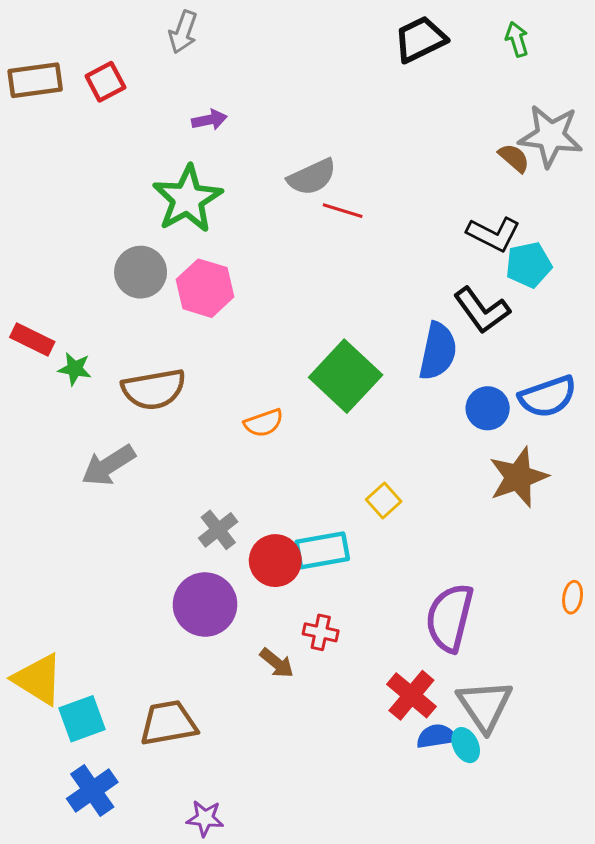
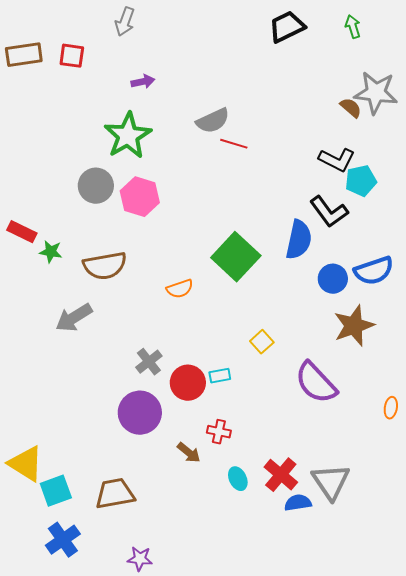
red square: (105, 82) -> (72, 56), turned 36
cyan rectangle: (322, 550) -> (220, 376), size x0.6
purple semicircle: (450, 618) -> (316, 383), moved, turned -57
cyan ellipse: (466, 745) -> (238, 479), moved

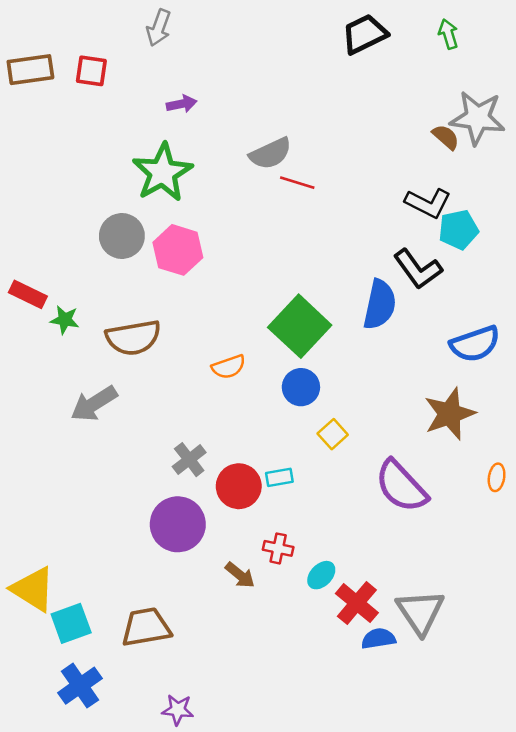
blue circle: (333, 279) -> (301, 387), moved
orange ellipse: (391, 408) -> (497, 477), moved
cyan ellipse: (238, 479) -> (321, 575), moved, turned 70

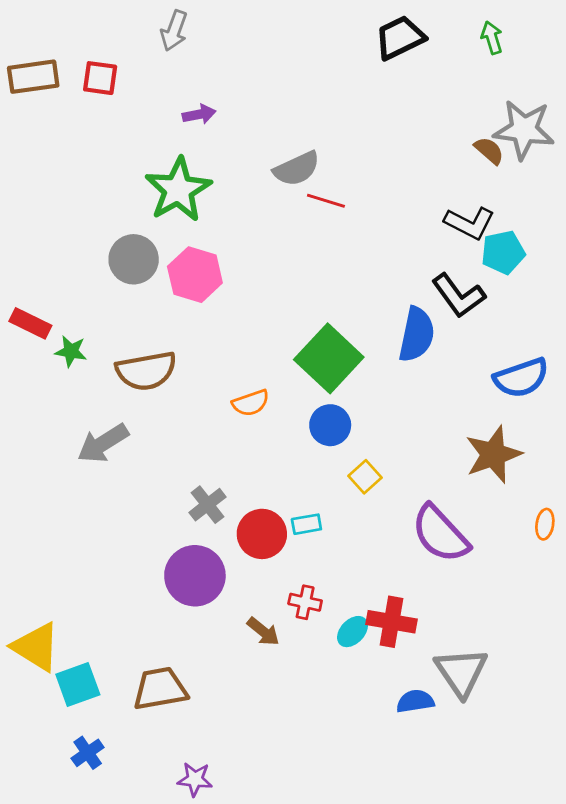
red cross: (357, 603) -> (392, 622), moved, turned -30
blue cross: (80, 686) -> (88, 753), size x0.7

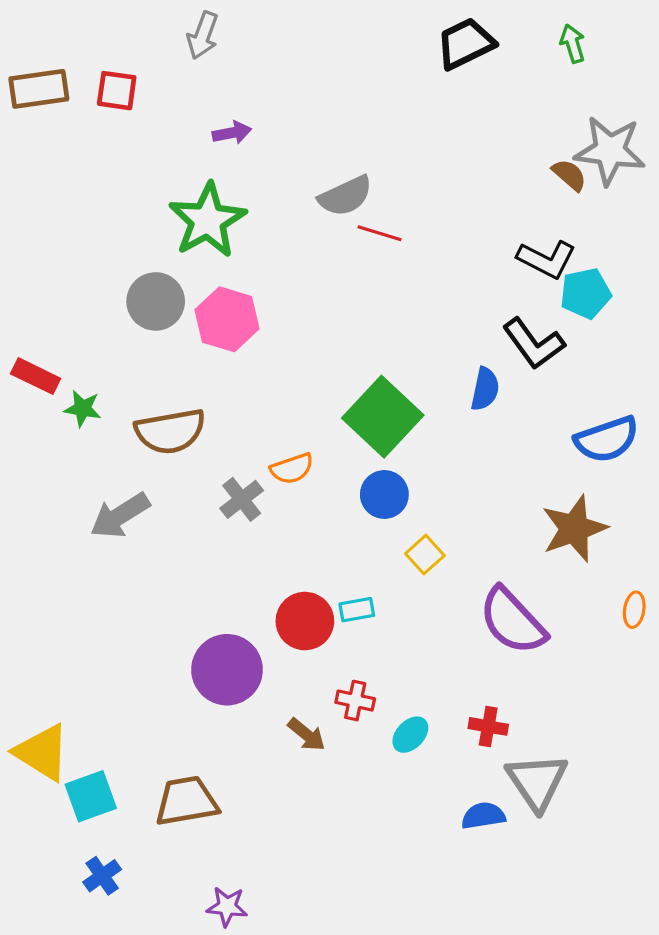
blue semicircle: (417, 335) -> (485, 389), size x0.7
gray cross: (207, 505) -> (242, 499), moved
red cross: (392, 622) -> (488, 726), moved, size x0.7

